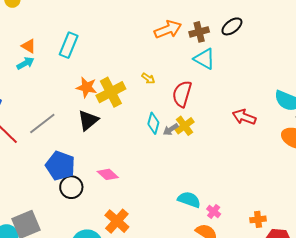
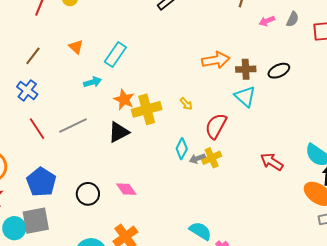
cyan arrow: (25, 63) -> (92, 82), moved
blue pentagon: (60, 166) -> (41, 182), moved

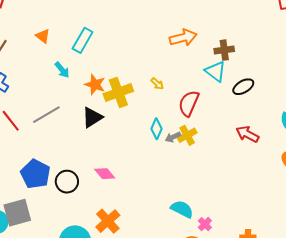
brown cross: (246, 69) -> (224, 50), moved
black ellipse: (279, 71) -> (243, 87), moved
cyan arrow: (92, 82) -> (62, 70), turned 72
blue pentagon: (41, 182) -> (35, 174), moved

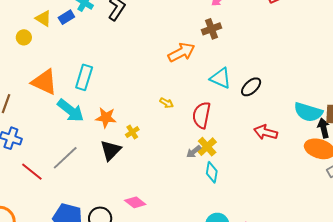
orange triangle: (43, 36) -> (44, 82), size x1.8
brown cross: (224, 50) -> (212, 29), moved
cyan arrow: (62, 70) -> (71, 111), size x1.6
yellow cross: (118, 92) -> (132, 132), moved, size x0.5
cyan diamond: (157, 129) -> (212, 172), moved

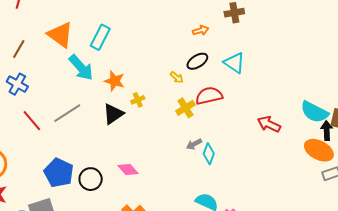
orange arrow: (182, 52) -> (201, 30), size x0.6
black ellipse: (251, 87) -> (197, 61), moved
red semicircle: (202, 115) -> (209, 96), turned 56
yellow cross: (207, 147) -> (185, 108), moved
gray arrow: (194, 152) -> (194, 144), moved

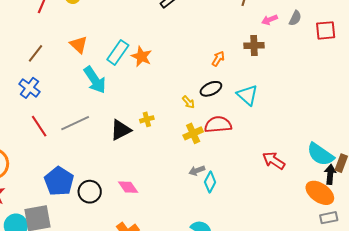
orange arrow: (201, 30) -> (218, 59), turned -49
orange triangle: (60, 35) -> (79, 45), size x0.7
orange star: (115, 81) -> (141, 56), moved

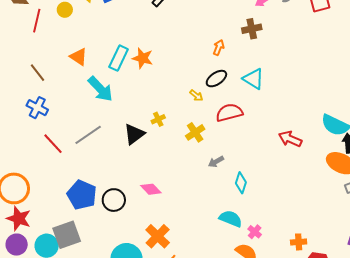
brown line: (35, 53) -> (37, 73), turned -66
yellow cross: (193, 133) -> (195, 132), moved
cyan diamond: (210, 182) -> (241, 183), moved

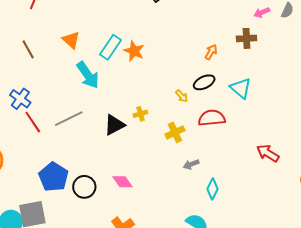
blue cross: (37, 108) -> (20, 99), moved

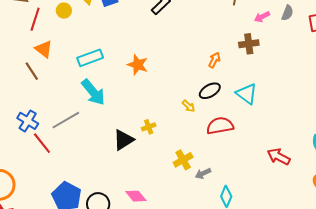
orange triangle: (71, 40) -> (44, 49), moved
cyan rectangle: (110, 47) -> (90, 58), moved, turned 40
gray line: (69, 119) -> (66, 120), moved
yellow cross: (175, 132) -> (183, 160), moved

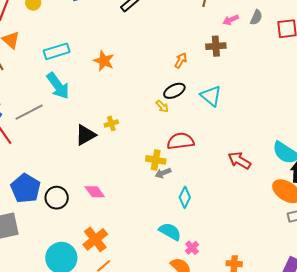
yellow arrow: (188, 106) -> (162, 106), moved
red semicircle: (220, 126) -> (181, 141), moved
yellow cross: (183, 160) -> (156, 160), moved, turned 36

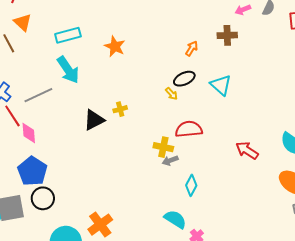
pink diamond: (95, 192) -> (29, 133), moved, turned 30
black circle: (57, 198) -> (43, 198), moved

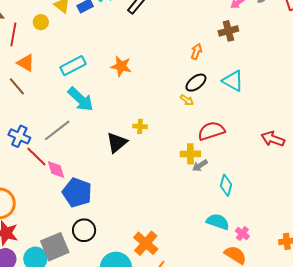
yellow cross: (120, 109) -> (140, 126), turned 32
blue pentagon: (32, 171) -> (77, 193), moved

